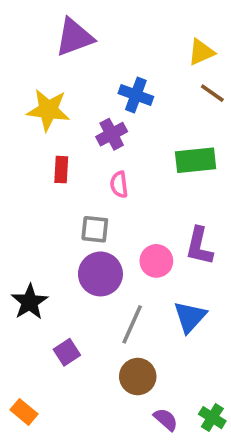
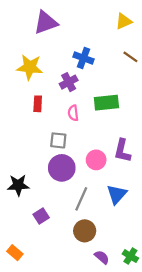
yellow triangle: (201, 52) -> (124, 21), moved
green rectangle: (196, 160) -> (106, 103), moved
black star: (30, 302) -> (18, 185), turned 30

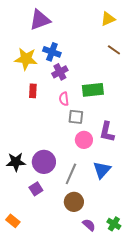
blue cross: (83, 58) -> (52, 52), moved
gray square: (58, 140) -> (76, 117), moved
purple circle: (62, 168) -> (44, 162), moved

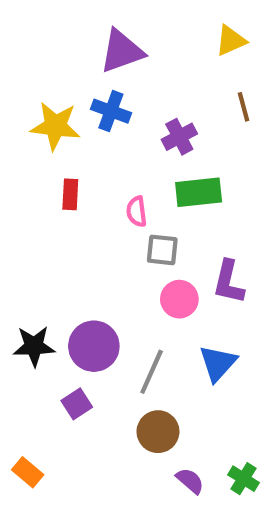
purple triangle: (40, 20) -> (122, 51), moved
brown line: (114, 50) -> (243, 107), turned 40
purple cross: (60, 72) -> (179, 137), moved

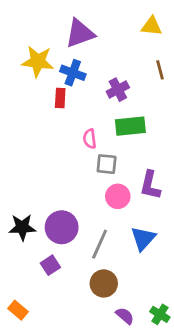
yellow triangle: (231, 41) -> (152, 26), turned 30
yellow star: (55, 126) -> (38, 61), moved
red rectangle: (70, 194) -> (60, 98), moved

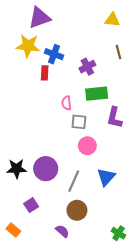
purple triangle: (80, 33) -> (39, 18), moved
purple L-shape: (150, 185) -> (114, 118), moved
purple square: (50, 265) -> (31, 205), moved
purple semicircle: (125, 316) -> (62, 231), moved

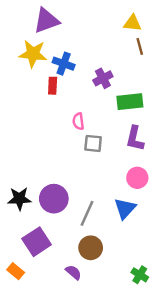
brown line: (119, 52) -> (140, 46), moved
green rectangle: (97, 94) -> (130, 102), moved
pink circle: (87, 146) -> (137, 178), moved
purple square: (31, 205) -> (37, 242), size x1.6

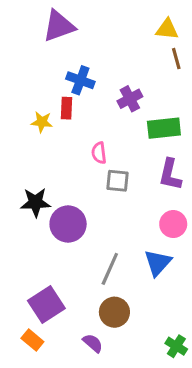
yellow star: (33, 54) -> (42, 122), moved, size x0.6
black star: (19, 199) -> (36, 202), moved
purple circle: (54, 199) -> (68, 224), moved
orange rectangle: (16, 271) -> (32, 340), moved

